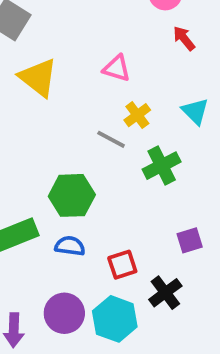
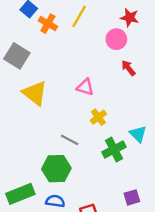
cyan triangle: (195, 111) -> (138, 134), moved
gray line: (111, 139) -> (70, 140), moved

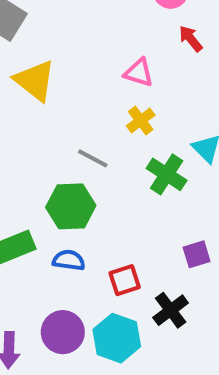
pink triangle: (85, 87) -> (139, 73), moved
green cross: (114, 150) -> (167, 174), turned -30

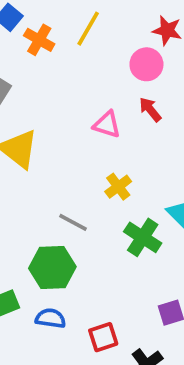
red arrow: (191, 39) -> (150, 109), moved
pink triangle: (139, 73) -> (107, 125), moved

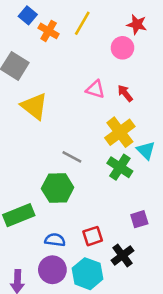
red arrow: (150, 109) -> (125, 93), moved
yellow cross: (118, 187) -> (120, 132), moved, size x1.6
blue semicircle: (50, 318) -> (55, 240), moved

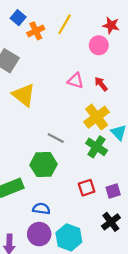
orange cross: (49, 31) -> (36, 31), turned 35
red square: (93, 236) -> (87, 188), moved
black cross: (122, 255) -> (111, 222), moved

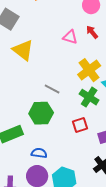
red arrow: (101, 84) -> (92, 32), moved
red square: (87, 188) -> (80, 125), moved

